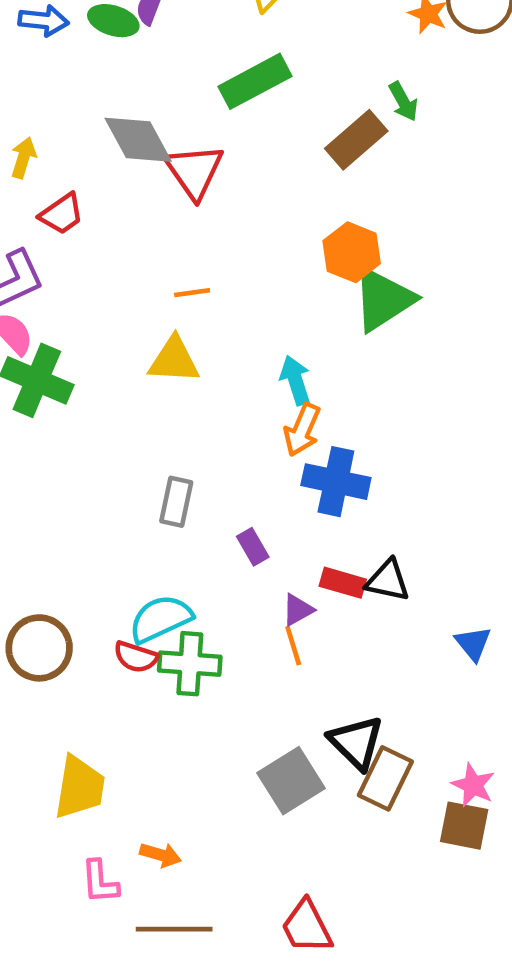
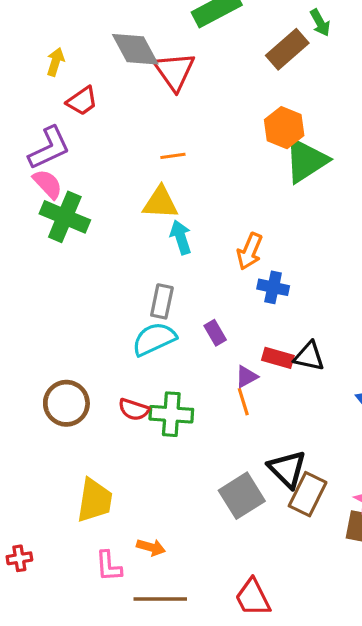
cyan arrow: (295, 380) -> (181, 237), moved
blue cross: (336, 482) -> (273, 287), size x0.7
cyan semicircle: (161, 619) -> (154, 339), moved

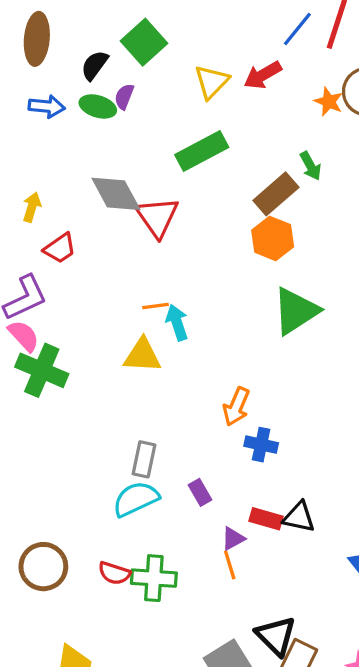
orange hexagon: (284, 128) -> (273, 238), moved
cyan arrow: (181, 237) -> (177, 323), moved

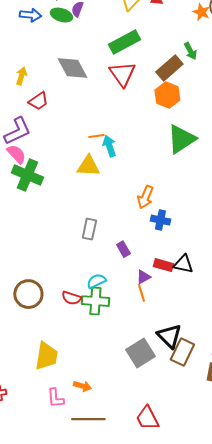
red triangle: (157, 217) -> (122, 74), moved
cyan semicircle: (136, 499) -> (96, 281), moved, size x0.7

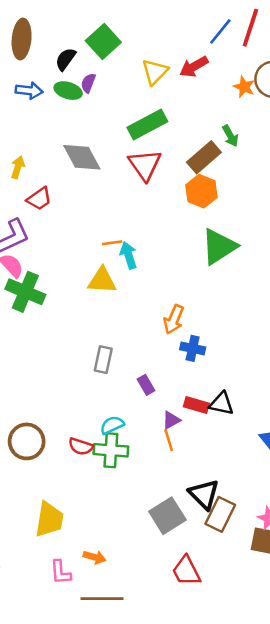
red trapezoid: (147, 418) -> (186, 571), moved

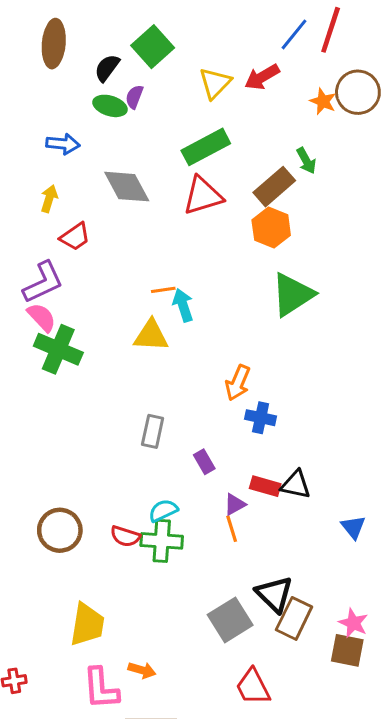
blue arrow: (29, 91) -> (63, 144), moved
red triangle: (145, 165) -> (203, 196), turned 48
pink L-shape: (61, 572) -> (101, 688), size x1.4

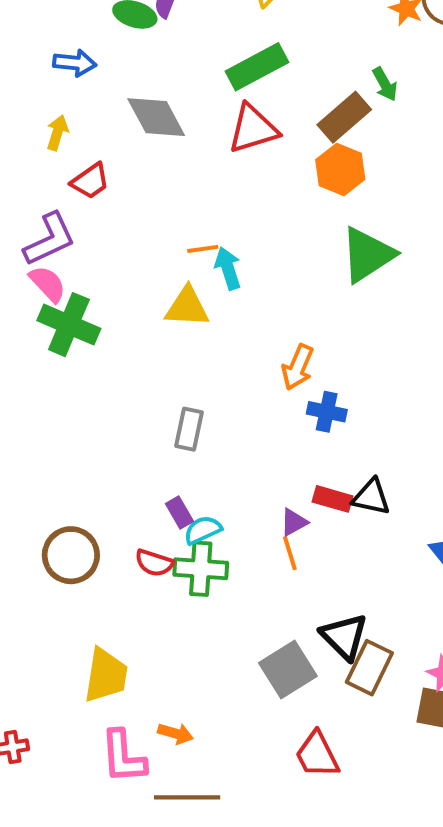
purple rectangle: (204, 462) -> (179, 513), moved

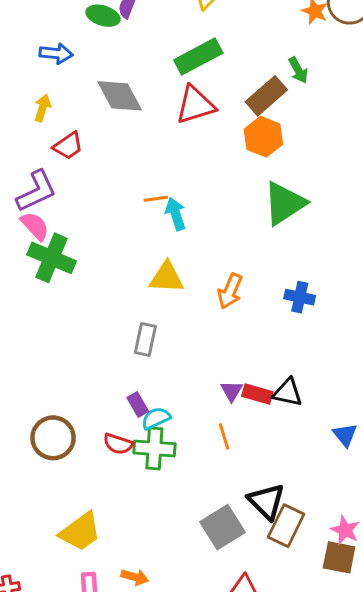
yellow triangle: (187, 307) -> (167, 277), moved
blue cross: (327, 412) -> (300, 297), moved
purple triangle: (294, 522) -> (232, 391), moved, turned -30
yellow trapezoid: (106, 675) -> (80, 532), turned 45

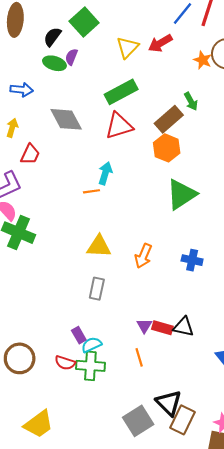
red trapezoid: (68, 146) -> (30, 154), turned -30
cyan arrow: (176, 214) -> (105, 173), moved, turned 35
gray rectangle: (145, 339) -> (97, 289), moved

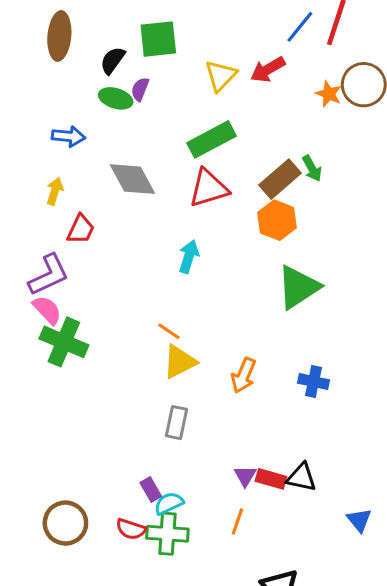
green square: (84, 22) -> (158, 39), turned 36
green arrow: (191, 101) -> (312, 168), moved
orange line: (92, 191) -> (169, 331), moved, turned 42
yellow triangle: (99, 246) -> (180, 362), turned -30
orange line: (139, 357) -> (237, 521), turned 36

